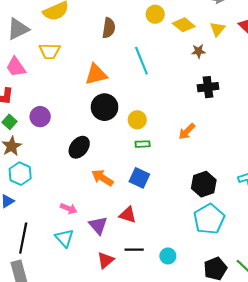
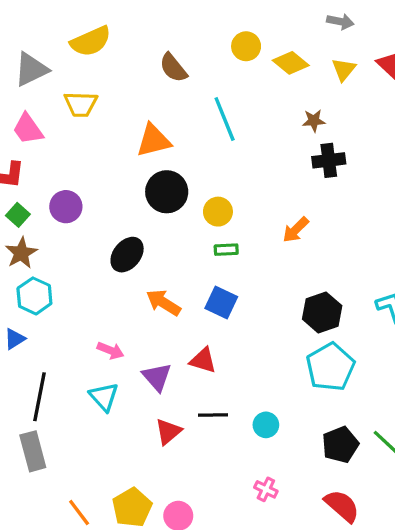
brown semicircle: (109, 28) -> (173, 68), turned 132
brown star: (198, 51) -> (314, 121), moved

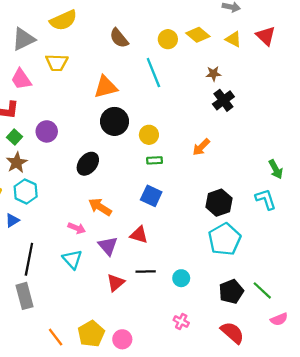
yellow circle: (246, 46) -> (168, 39), moved
yellow triangle: (344, 69) -> (233, 39), turned -42
black cross: (329, 160) -> (223, 100), turned -30
orange arrow: (163, 303) -> (100, 207), moved

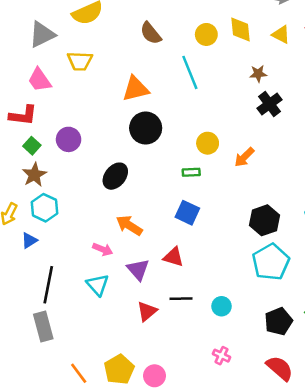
yellow diamond: (198, 35) -> (240, 29), turned 45
yellow circle: (149, 135) -> (208, 143), moved

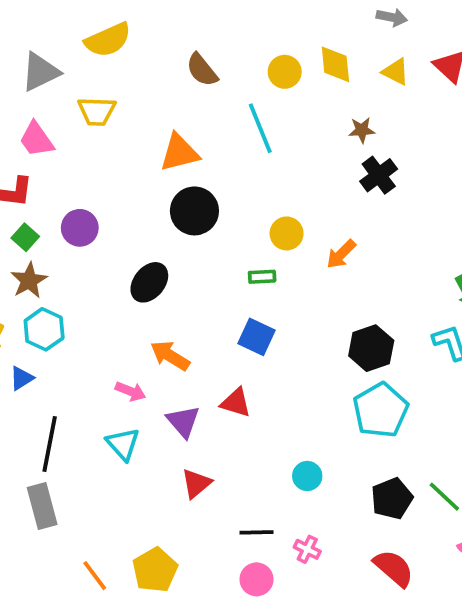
black line: (181, 299) -> (256, 532), moved
pink circle: (154, 376) -> (256, 579), moved

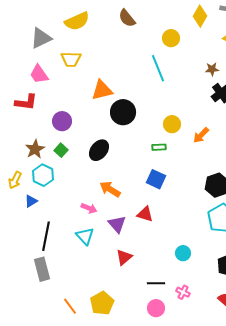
yellow diamond: (335, 64) -> (200, 16), moved, turned 35
brown semicircle: (202, 70) -> (127, 18), moved
orange triangle: (179, 153) -> (102, 90), moved
green square: (25, 237) -> (61, 150), moved

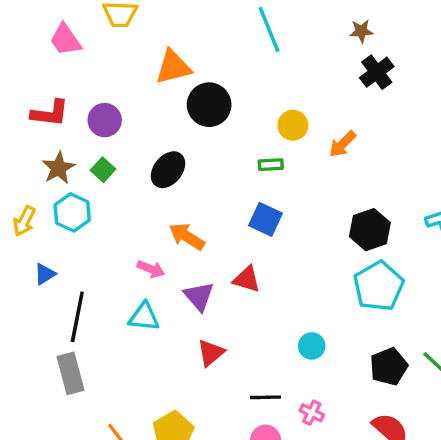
red L-shape: (26, 102) -> (50, 113), moved
blue triangle: (31, 201) -> (45, 274), moved
cyan triangle: (85, 236) -> (144, 317), turned -42

